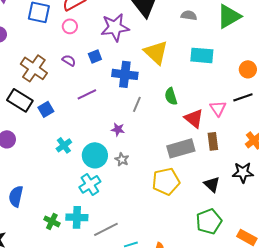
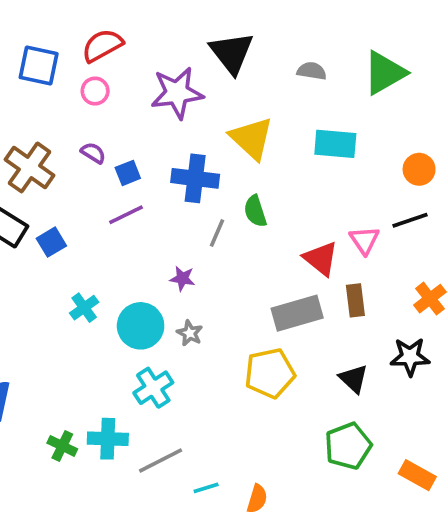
blue square: (95, 56) -> (128, 173), moved
green semicircle: (171, 96) -> (255, 211), moved
cyan cross: (90, 184) -> (153, 388), moved

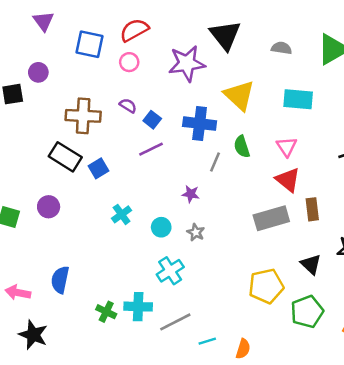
brown cross: (30, 167) -> (83, 116), turned -32
blue square: (128, 173) -> (152, 120), turned -30
pink triangle: (364, 240) -> (287, 147), moved
cyan circle: (141, 326) -> (161, 227), size x0.6
yellow pentagon: (270, 373) -> (266, 286), moved

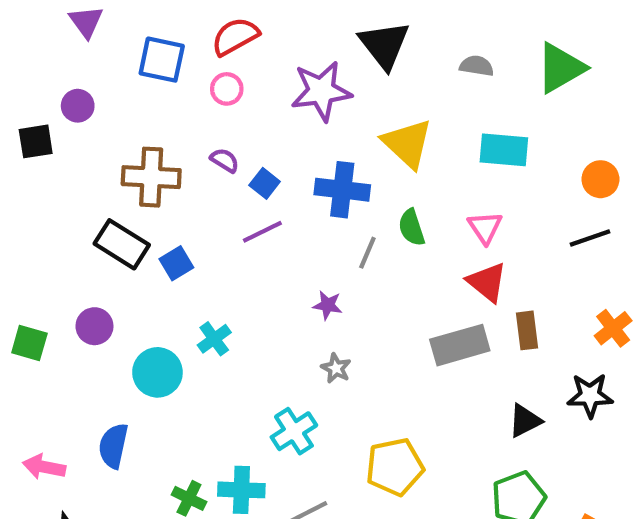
cyan circle: (161, 227) -> (157, 372), moved, size x1.5
black triangle: (311, 264) -> (525, 421), turned 50
yellow pentagon: (266, 286) -> (395, 467), moved

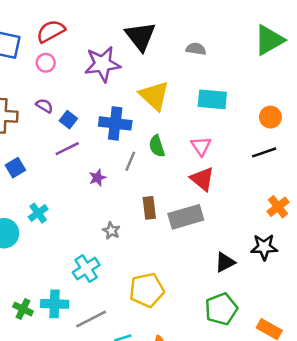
green triangle: (561, 68) -> (269, 40), moved
purple star: (328, 305) -> (97, 178), moved, turned -30
brown rectangle: (527, 330) -> (149, 208), moved

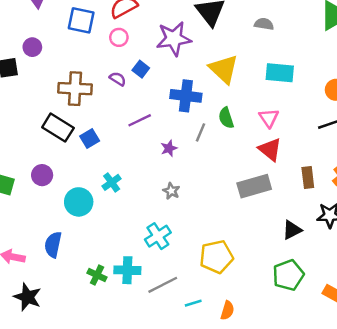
blue square: (68, 120) -> (141, 69), moved
brown rectangle: (149, 208) -> (308, 178), moved
gray star: (111, 231) -> (171, 191), moved

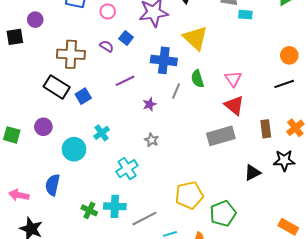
cyan rectangle: (280, 73) -> (245, 15), moved, size x0.6
cyan cross: (158, 236) -> (127, 169), moved
green pentagon: (288, 275) -> (223, 213), moved

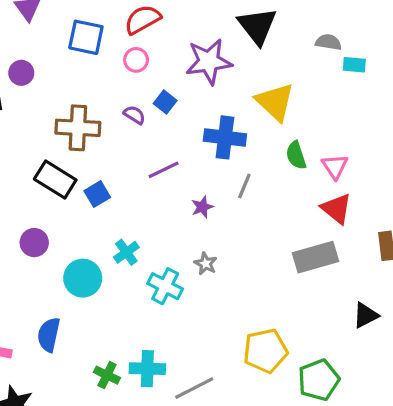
green semicircle: (197, 79) -> (296, 155), moved
cyan cross: (127, 169) -> (165, 286), moved, turned -30

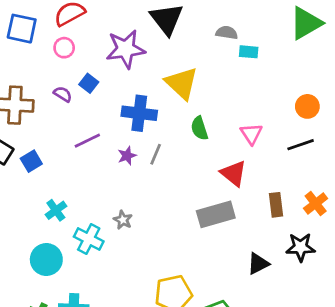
pink triangle: (335, 167) -> (251, 134), moved
purple star: (202, 207) -> (127, 156), moved
cyan circle: (83, 278) -> (46, 260), moved

